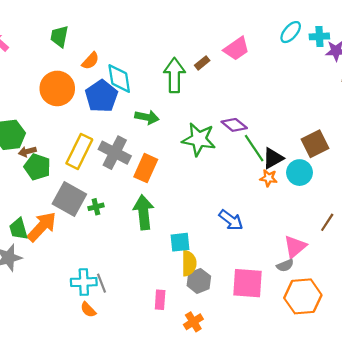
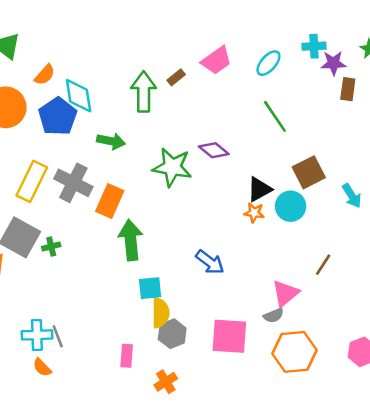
cyan ellipse: (291, 32) -> (268, 63), moved
green line: (254, 148) -> (275, 116), moved
green arrow: (144, 212) -> (131, 240), moved

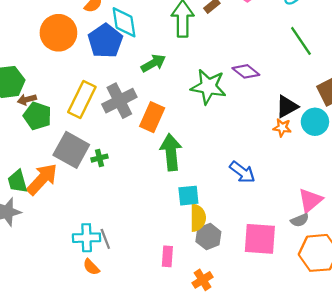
green arrow: (111, 141) -> (153, 63), turned -40
gray cross: (73, 183) -> (119, 101), turned 36

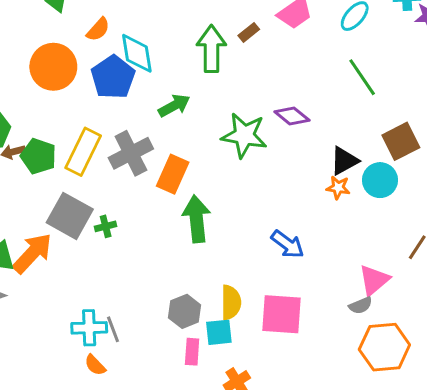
green pentagon: (37, 116) -> (38, 156), moved
cyan square: (188, 196) -> (219, 332), moved
gray hexagon: (208, 237) -> (185, 311), moved
pink square: (260, 239) -> (282, 314), moved

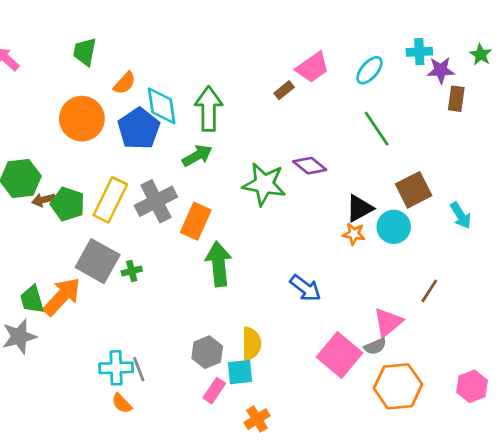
brown rectangle: (249, 32) -> (284, 90), moved
green arrow: (211, 49) -> (209, 109), moved
pink square: (282, 314) -> (340, 355), moved, turned 36
pink rectangle: (192, 352) -> (214, 391), turned 30

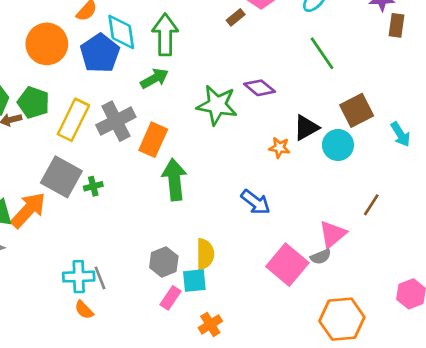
green pentagon: (68, 204) -> (34, 102), moved
orange star: (354, 234) -> (279, 148), moved
orange hexagon: (398, 386) -> (342, 319), moved

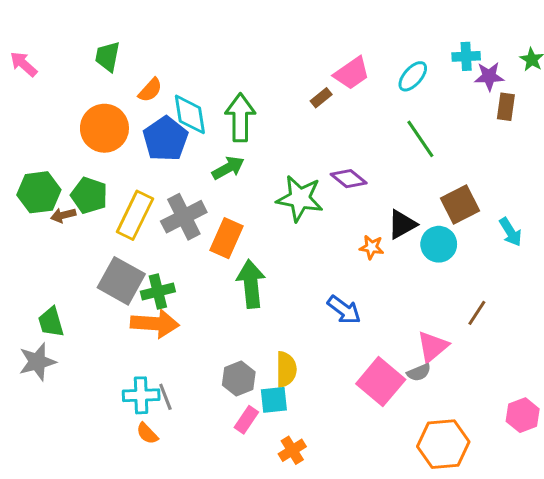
green cross: (93, 186) -> (158, 292), size x1.5
orange arrow: (28, 210) -> (155, 324), moved, turned 51

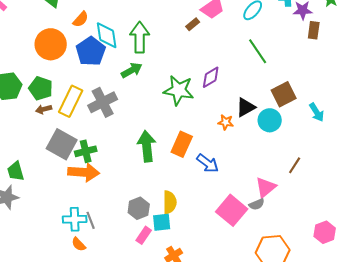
purple diamond: (349, 179) -> (211, 77), turned -70
brown arrow: (63, 215) -> (44, 109), moved
orange rectangle: (227, 238) -> (182, 144), moved

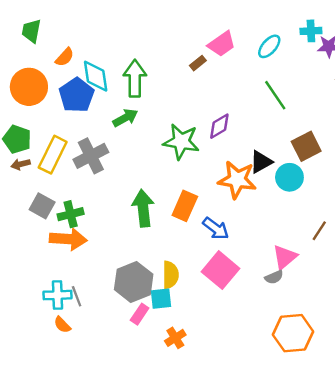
orange star: (226, 122) -> (237, 180), size x2.0
gray square: (62, 144) -> (42, 206), size x0.7
gray hexagon: (139, 208) -> (134, 282), size x1.5
pink square: (232, 210) -> (220, 270), moved

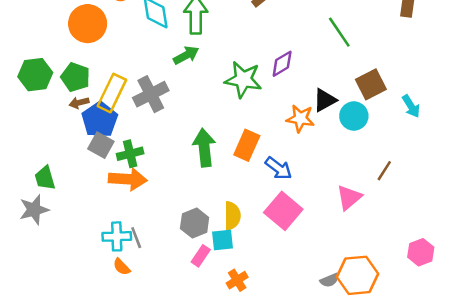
blue pentagon: (77, 95) -> (100, 120), moved
orange star: (237, 180) -> (300, 118), size x0.7
gray semicircle: (274, 277) -> (330, 280), moved
gray hexagon: (134, 282) -> (195, 223), size x0.7

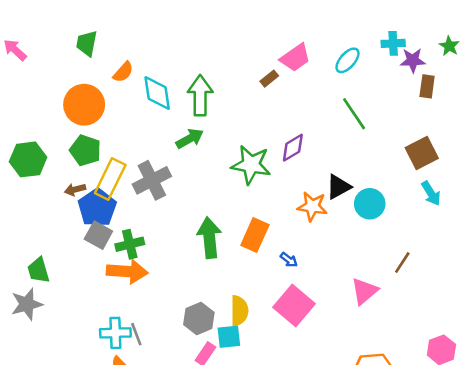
green pentagon: (75, 77) -> (85, 150), moved
brown square: (371, 84) -> (422, 153), moved
blue arrow: (278, 168) -> (289, 260), size x0.6

